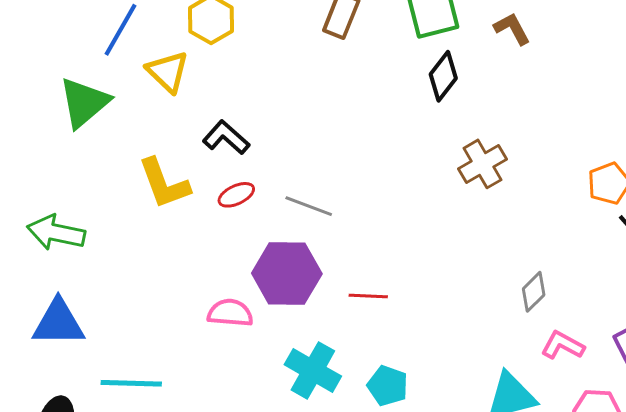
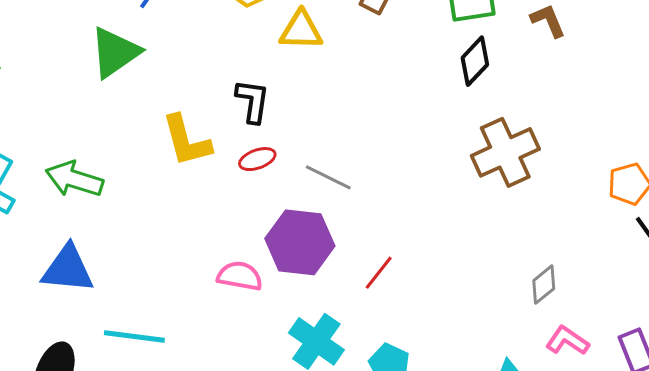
yellow triangle: (168, 72) -> (301, 30), moved, turned -48
black L-shape: (226, 138) -> (253, 101), turned 51
brown cross: (483, 164) -> (505, 152), size x1.4
red line: (368, 296) -> (379, 273), turned -60

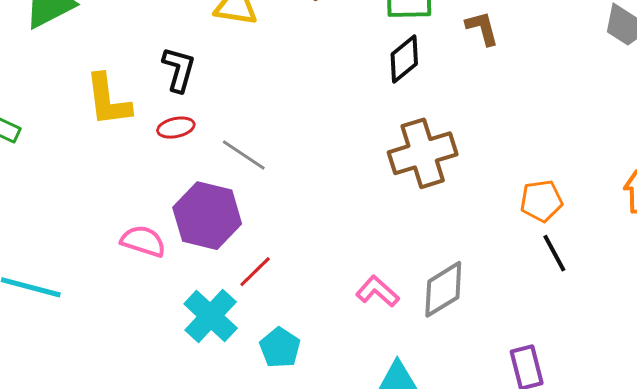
red line: (379, 273) -> (255, 272), moved
gray diamond: (544, 285) -> (443, 289), size x1.5
pink L-shape: (567, 341) -> (377, 291), moved

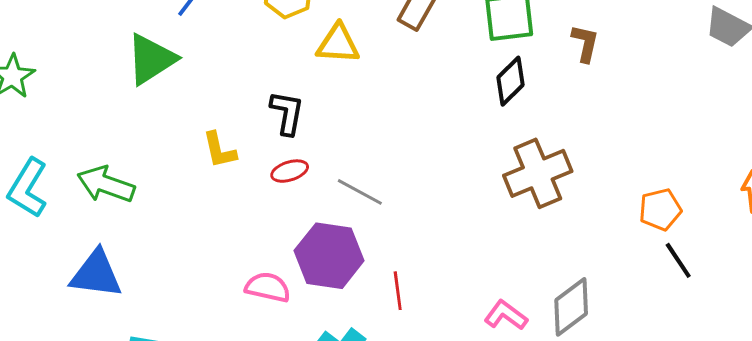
brown L-shape: (482, 28) -> (585, 43), turned 33
yellow L-shape: (108, 100) -> (219, 150), size x0.7
red line: (255, 272) -> (398, 291), moved, turned -48

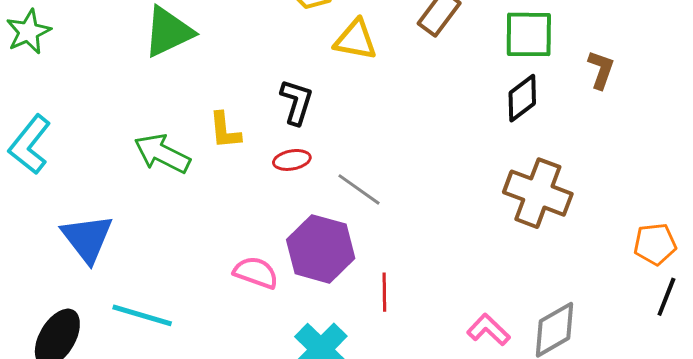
brown cross: (538, 173) -> (538, 193), turned 36
green arrow: (106, 184) -> (162, 153), moved
black line: (678, 260) -> (666, 297), turned 48
blue triangle: (96, 274) -> (87, 238), turned 38

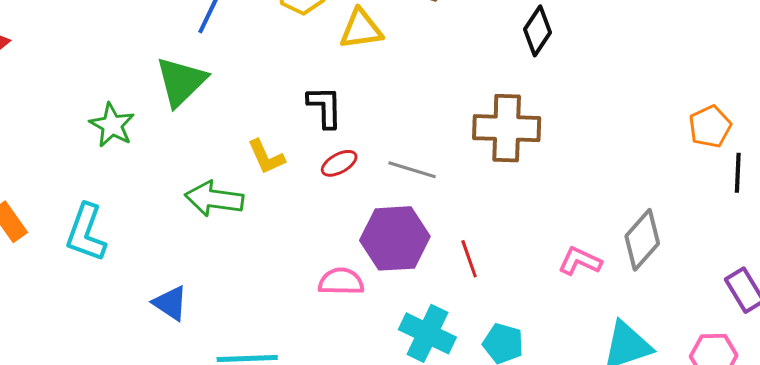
green star: (28, 32) -> (112, 125), moved
brown cross: (538, 193) -> (507, 128), moved
blue triangle: (87, 238) -> (170, 303), size x0.7

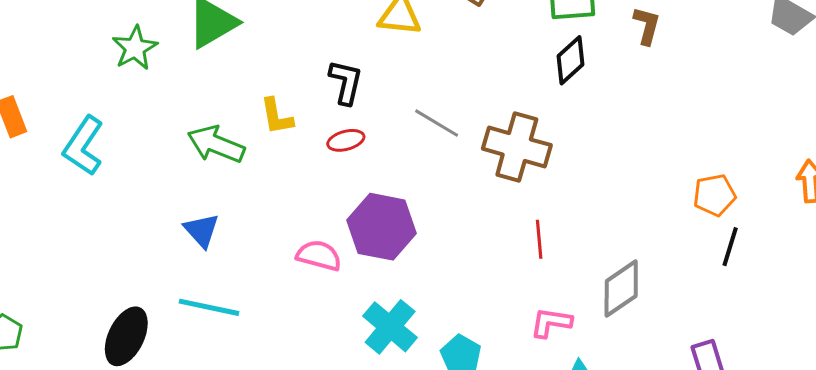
gray line: (412, 170) -> (437, 123), moved
red line: (469, 259) -> (539, 239), moved
pink L-shape: (580, 261) -> (551, 323), moved, turned -30
blue triangle: (170, 303) -> (202, 230), moved

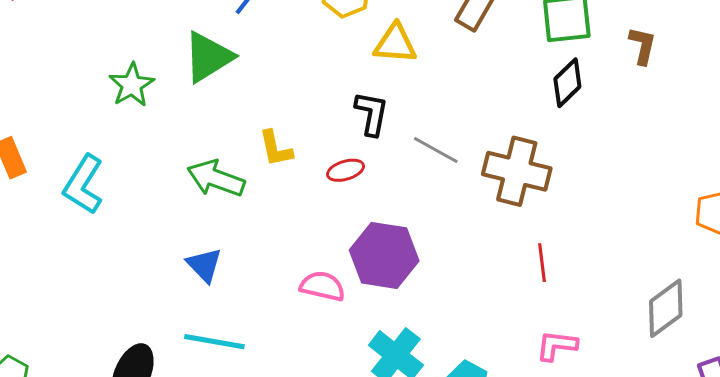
black L-shape: (346, 82) -> (372, 114), moved
gray diamond: (621, 288) -> (666, 308), moved

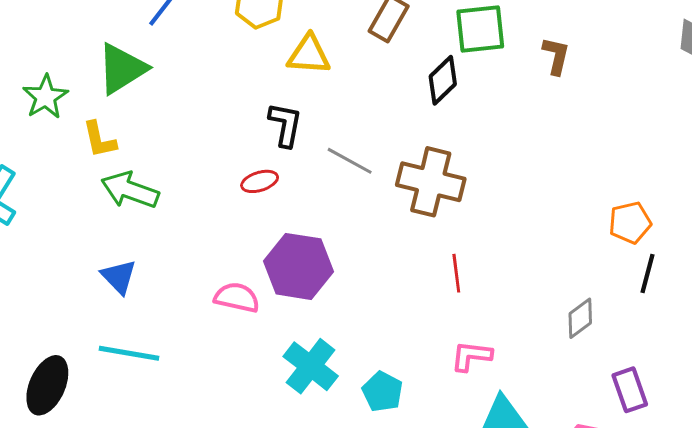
black diamond: (567, 83) -> (443, 80), moved
yellow L-shape: (276, 149) -> (99, 140), moved
gray diamond: (666, 308) -> (580, 318), size x0.7

